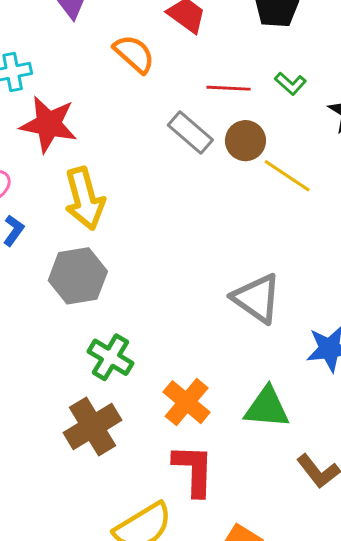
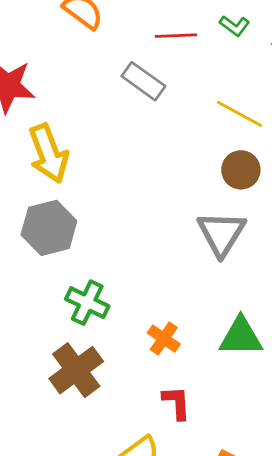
brown circle: (245, 141) -> (241, 170), moved
gray triangle: (257, 298) -> (221, 233), turned 32
orange cross: (187, 402) -> (164, 339), size x0.7
red L-shape: (194, 470) -> (177, 403), size x0.7

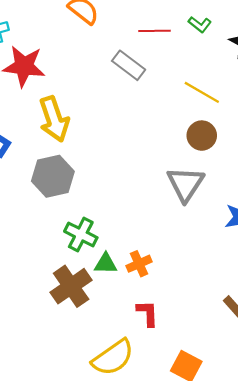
green triangle: (241, 337) -> (106, 264), moved, size x0.7
orange cross: (164, 339) -> (139, 264), turned 30

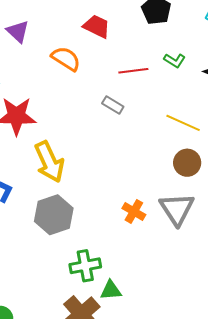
gray rectangle: (129, 65) -> (113, 105), size x0.7
green cross: (81, 234) -> (85, 266), turned -32
orange cross: (139, 264) -> (134, 211), moved, turned -30

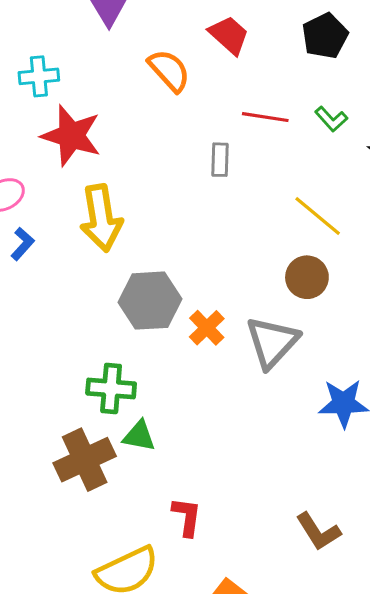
gray rectangle: (113, 105) -> (220, 160), turned 45
gray hexagon: (54, 215) -> (150, 301), moved

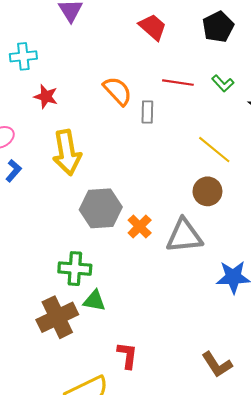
orange semicircle: (169, 70) -> (118, 91), moved
red star: (71, 136) -> (46, 97), size x0.6
gray triangle: (272, 342) -> (184, 236), turned 42

